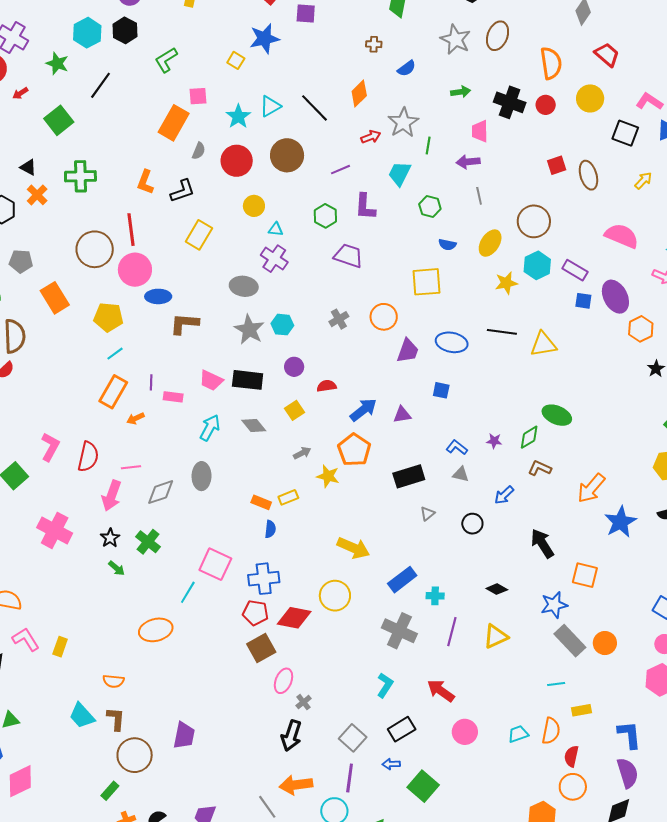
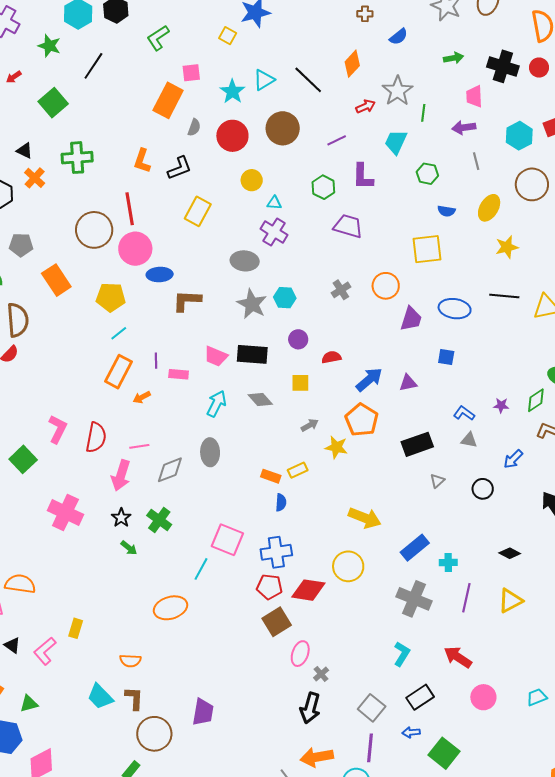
cyan hexagon: (537, 265) -> (519, 136), moved
yellow square: (295, 410) -> (300, 383), turned 36
pink L-shape: (26, 639) -> (45, 651), moved, turned -96

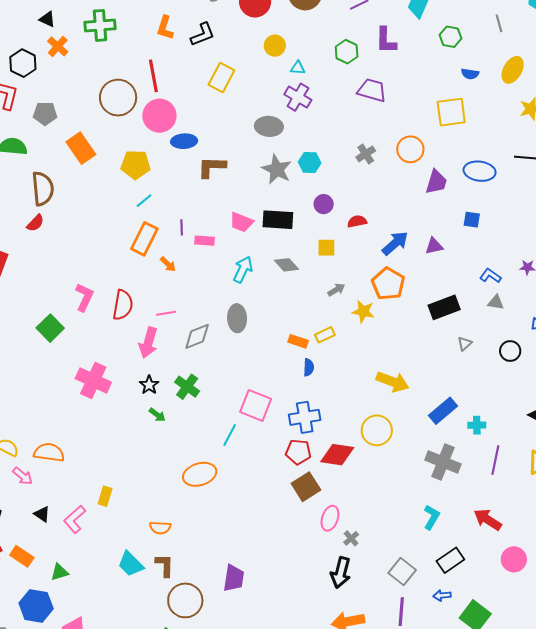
orange arrow: (142, 397) -> (168, 264), turned -108

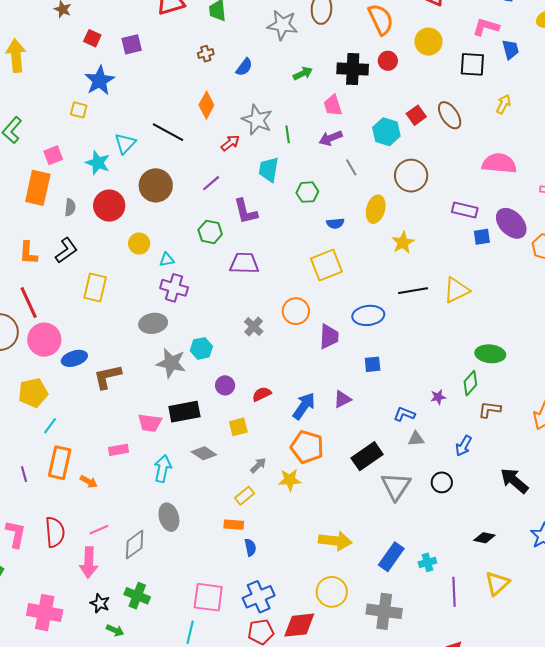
purple line: (182, 227) -> (24, 474), moved
yellow rectangle: (325, 335) -> (245, 496), moved
gray triangle: (465, 344) -> (396, 486), size x2.0
gray cross: (443, 462) -> (384, 611), moved

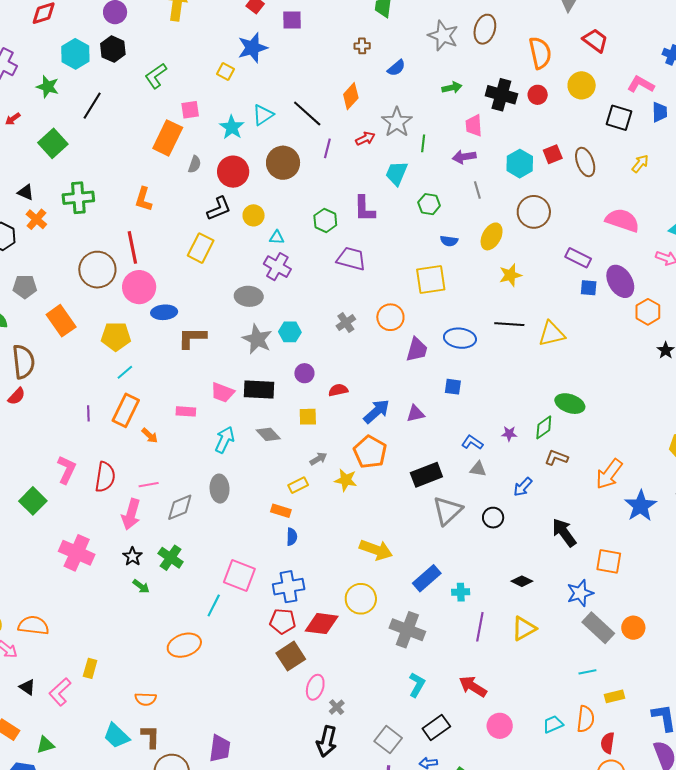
purple line: (211, 183) -> (327, 148), moved, turned -48
black L-shape: (66, 250) -> (219, 209), moved

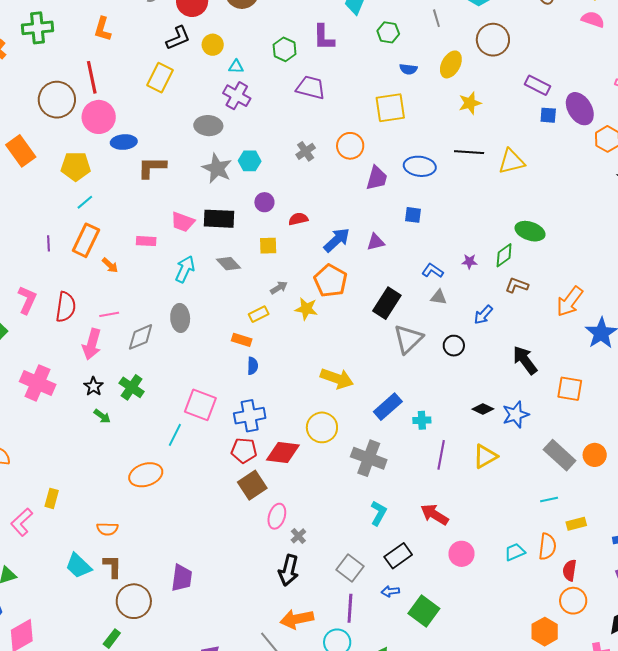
pink semicircle: (622, 220) -> (593, 19), moved, size x0.7
black rectangle: (426, 475) -> (387, 303), turned -36
blue star: (580, 593) -> (516, 415), moved

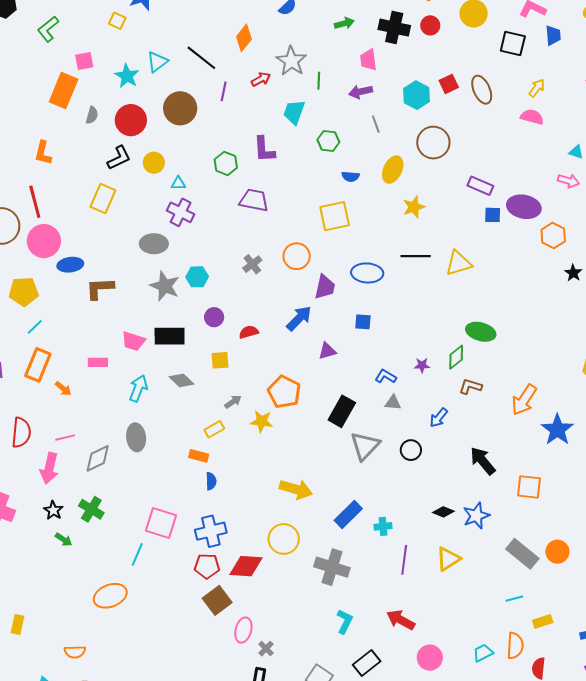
purple ellipse: (580, 109) -> (524, 207), turned -44
blue arrow: (337, 240) -> (299, 318), moved

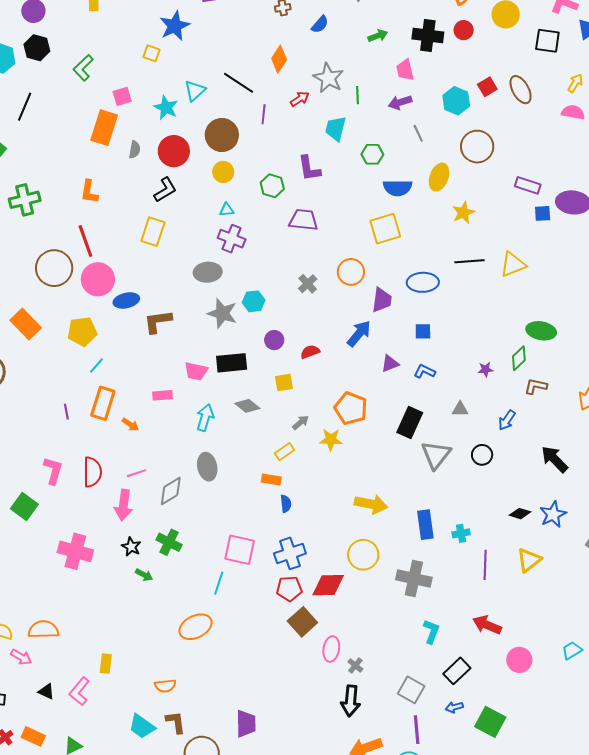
yellow circle: (154, 163) -> (223, 172), moved
blue semicircle: (351, 177) -> (398, 188), size x1.6
blue L-shape: (386, 376) -> (425, 371), moved
blue rectangle: (348, 515) -> (425, 525), turned -48

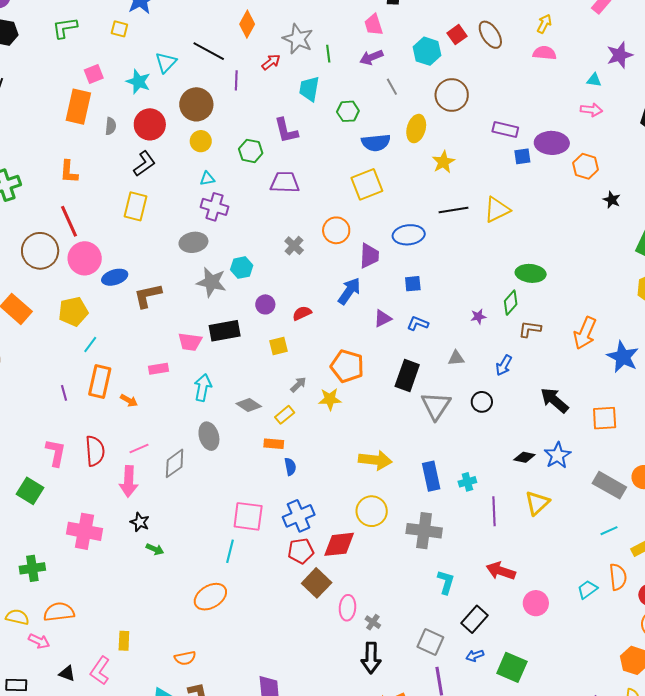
green L-shape: (83, 68) -> (65, 28), moved, turned 40
gray diamond: (247, 406) -> (249, 405), moved
green cross: (169, 542) -> (32, 568), moved, turned -30

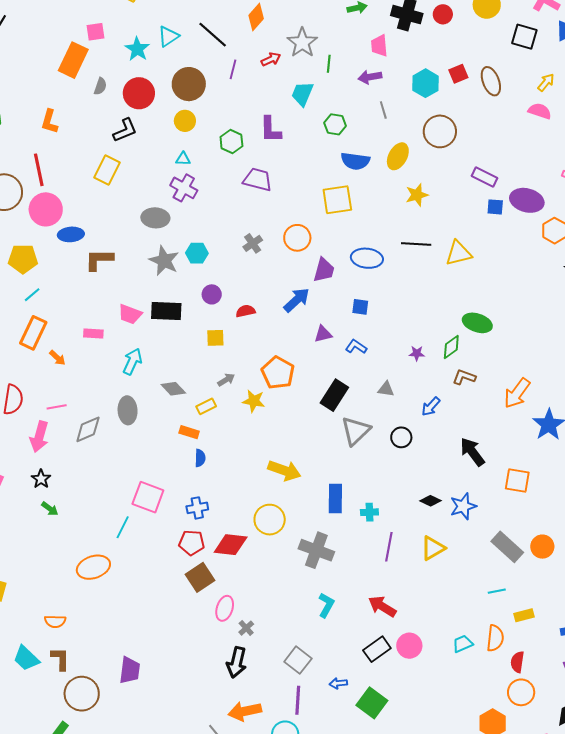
blue cross: (299, 516) -> (197, 508), size x0.7
black rectangle: (475, 619) -> (377, 649), moved

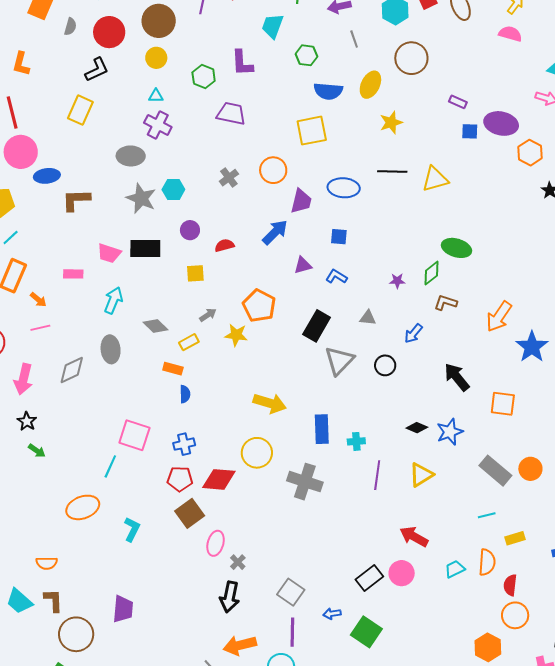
purple rectangle: (485, 177) -> (458, 102), size x0.7
pink line: (57, 407) -> (40, 328), moved
cyan L-shape: (326, 605) -> (132, 529), moved
red arrow: (382, 606) -> (414, 537), moved

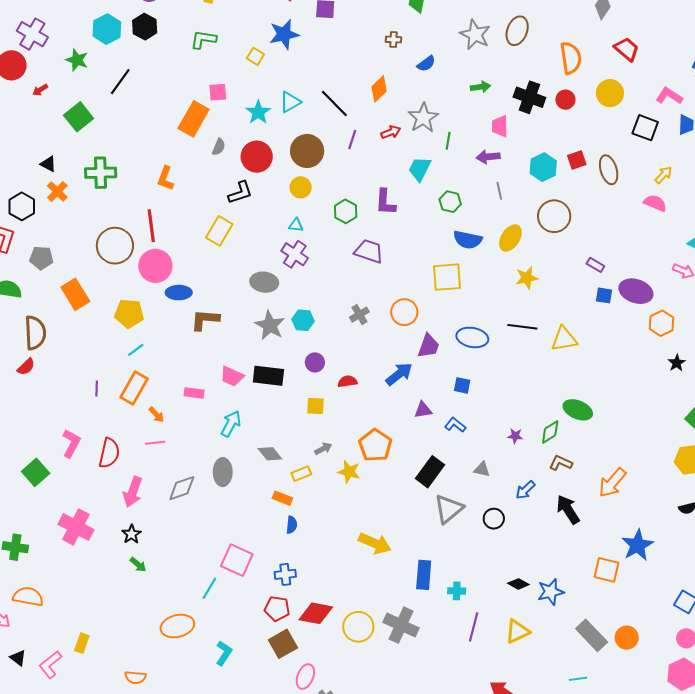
blue star: (532, 347) -> (637, 545), moved
black arrow: (457, 377) -> (568, 509), moved
yellow circle: (257, 453) -> (358, 627), moved

